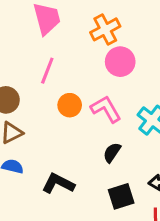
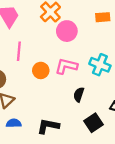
pink L-shape: (106, 109) -> (66, 66), turned -30

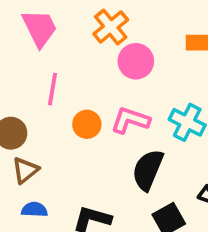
black semicircle: (79, 95) -> (148, 170), size x1.6

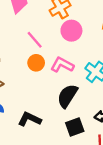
pink line: (52, 89) -> (35, 40), moved, turned -60

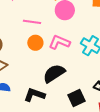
pink line: (35, 40) -> (32, 22), turned -36
black semicircle: (67, 96) -> (54, 73), moved, turned 30

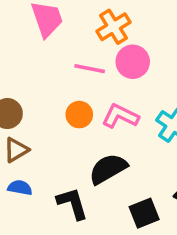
pink line: (32, 22) -> (90, 69), moved
black L-shape: (34, 95) -> (72, 203), turned 50

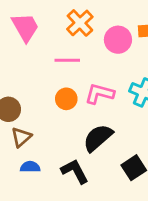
pink circle: (133, 62) -> (118, 40), moved

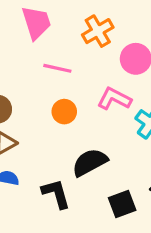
pink line: (67, 60) -> (57, 68), moved
pink L-shape: (99, 94) -> (114, 99), moved

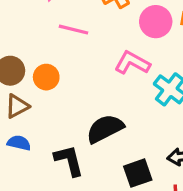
orange circle: (64, 112) -> (46, 77), moved

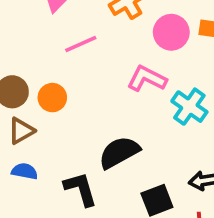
pink line: (74, 30) -> (81, 44), turned -36

